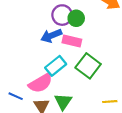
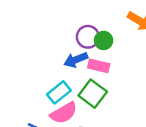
cyan rectangle: (56, 66) -> (59, 92), moved
green square: (88, 66) -> (93, 94), moved

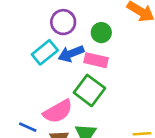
purple circle: (88, 37) -> (63, 22), moved
cyan rectangle: (59, 92) -> (45, 52), moved

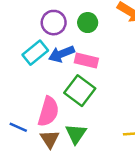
green circle: (101, 33) -> (88, 23), moved
pink semicircle: (58, 111) -> (48, 112), turned -44

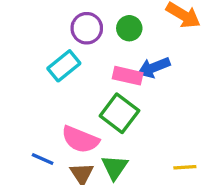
blue arrow: (61, 54) -> (154, 67), moved
pink semicircle: (48, 112) -> (80, 139), turned 96

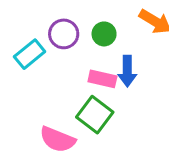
cyan rectangle: (64, 66) -> (30, 54), moved
blue arrow: (154, 67) -> (127, 71), turned -68

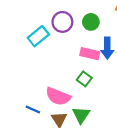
green square: (95, 115) -> (84, 79), size x0.6

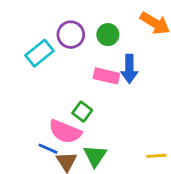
green square: (84, 79) -> (82, 112), moved
blue line: (33, 110) -> (48, 149), moved

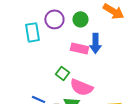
cyan rectangle: (39, 53) -> (32, 32), turned -60
pink semicircle: (65, 132) -> (81, 87), moved

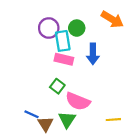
cyan rectangle: (32, 32) -> (63, 41), moved
pink rectangle: (79, 48) -> (64, 59), moved

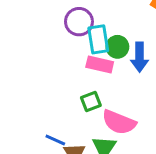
green circle: (77, 28) -> (117, 47), moved
green square: (57, 86) -> (91, 102), turned 32

